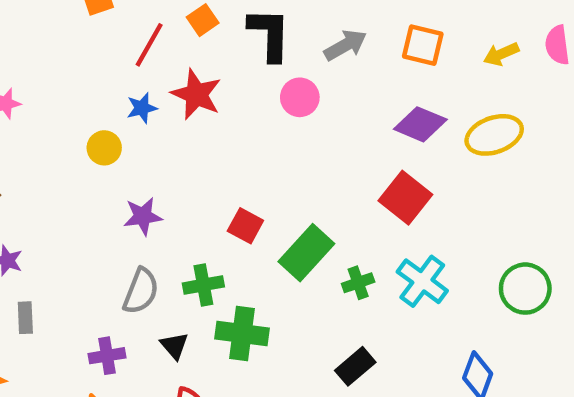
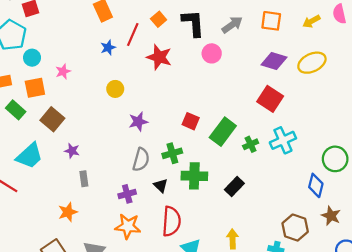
blue star: (142, 108) -> (108, 48), moved
cyan cross: (422, 281) -> (283, 140), turned 35
green circle: (525, 289) -> (335, 159), moved
black rectangle: (355, 366) -> (234, 187), moved

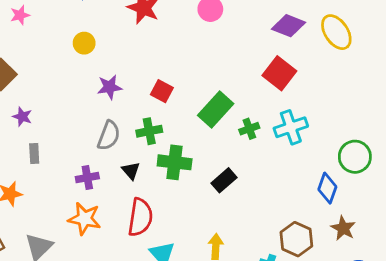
yellow ellipse: (312, 63) -> (336, 32), turned 76
red square: (191, 121) -> (162, 91), moved

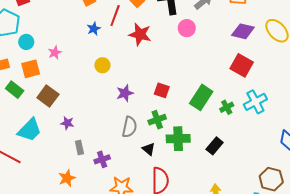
purple cross: (87, 178) -> (102, 159), moved

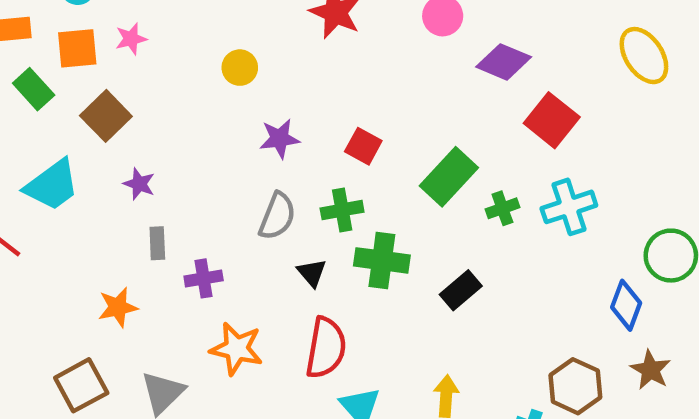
purple diamond: (243, 31) -> (504, 62), moved
pink star: (55, 53) -> (131, 39), moved

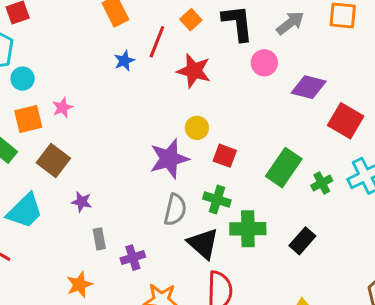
yellow circle: (240, 68) -> (197, 128), moved
purple star: (279, 139) -> (169, 159), size x1.5
green cross: (342, 210) -> (217, 200), turned 36
black triangle: (312, 273) -> (203, 244), size x1.6

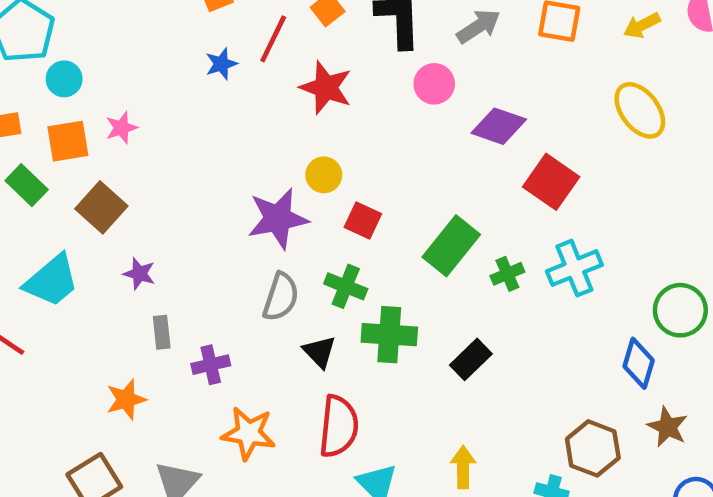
black triangle: (203, 244) -> (319, 352), size x0.7

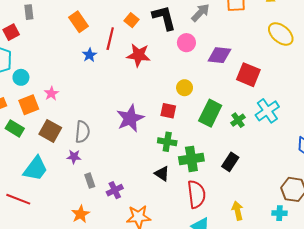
yellow circle: (324, 175) -> (185, 88), moved
gray semicircle: (281, 297) -> (82, 132), moved
red semicircle: (339, 426) -> (196, 194), moved

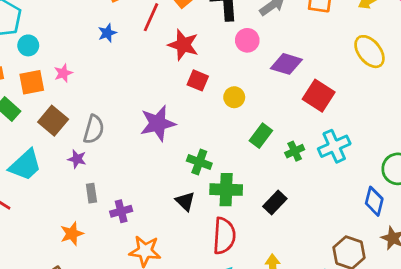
blue star: (90, 55) -> (107, 33), moved
red square: (168, 111) -> (198, 80), moved
green rectangle: (210, 113) -> (261, 136), size x0.7

